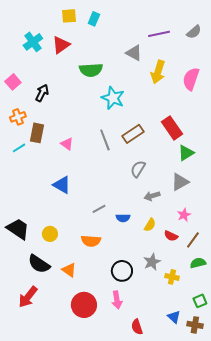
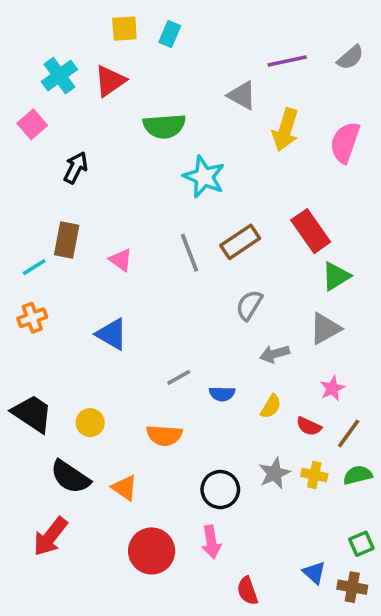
pink square: (13, 82) -> (32, 124), moved
orange cross: (18, 117) -> (32, 318), moved
yellow cross: (172, 277) -> (314, 475), moved

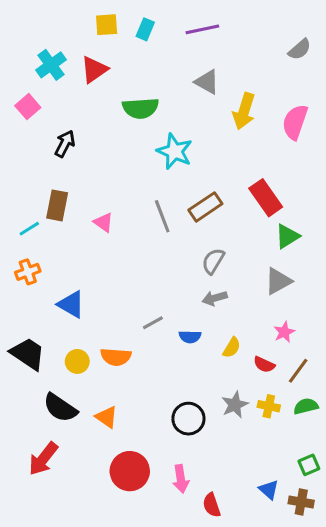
purple line: (287, 61) -> (202, 29), moved
blue triangle: (112, 334) -> (71, 304), moved
gray arrow: (275, 354) -> (215, 298), moved
orange semicircle: (164, 435) -> (116, 357), moved
pink arrow: (211, 542) -> (181, 479), moved

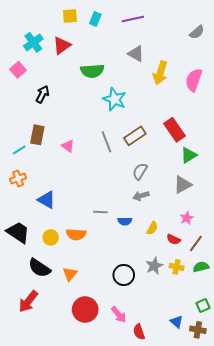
gray line: (153, 323) -> (100, 212), turned 32
orange triangle: (107, 417) -> (70, 274), turned 35
pink arrow: (181, 479) -> (119, 315), turned -30

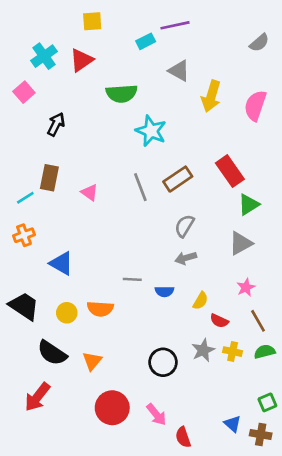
cyan rectangle: (95, 19) -> (146, 41), moved, turned 40
red semicircle: (173, 239) -> (219, 321), moved
brown line: (196, 243) -> (258, 321), turned -66

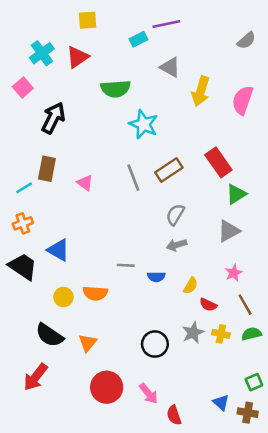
black arrow: (56, 124) -> (53, 118), size x1.4
black trapezoid: (24, 306) -> (23, 267), moved

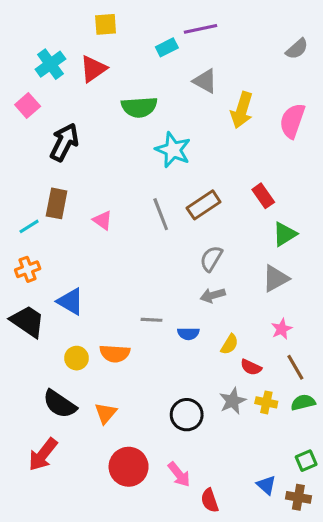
red rectangle: (218, 162) -> (263, 196), size x0.7

